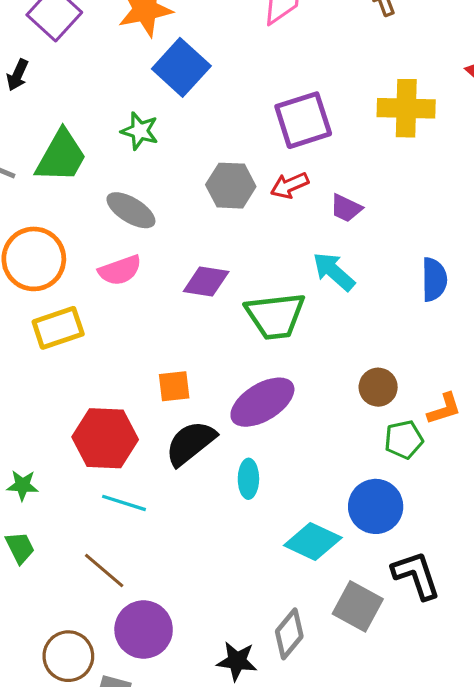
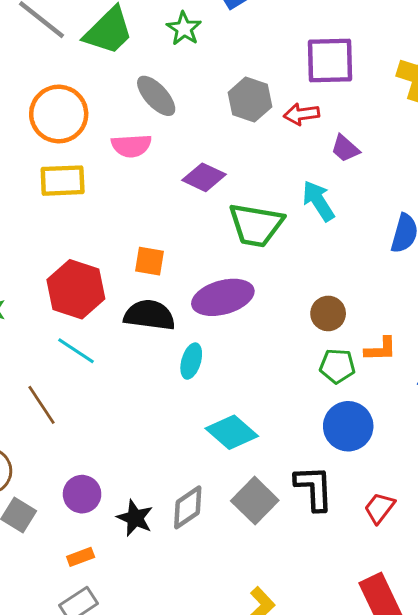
black semicircle: (190, 443) -> (149, 315), turned 30
blue circle: (376, 506) -> (348, 426), moved
purple circle: (144, 630) -> (82, 494), moved, size x0.7

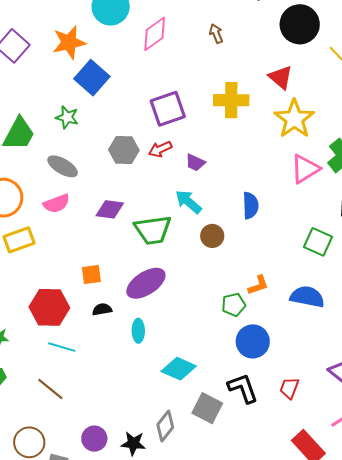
brown circle: (328, 313) -> (212, 236), moved
black semicircle: (149, 315) -> (102, 309), size x0.6

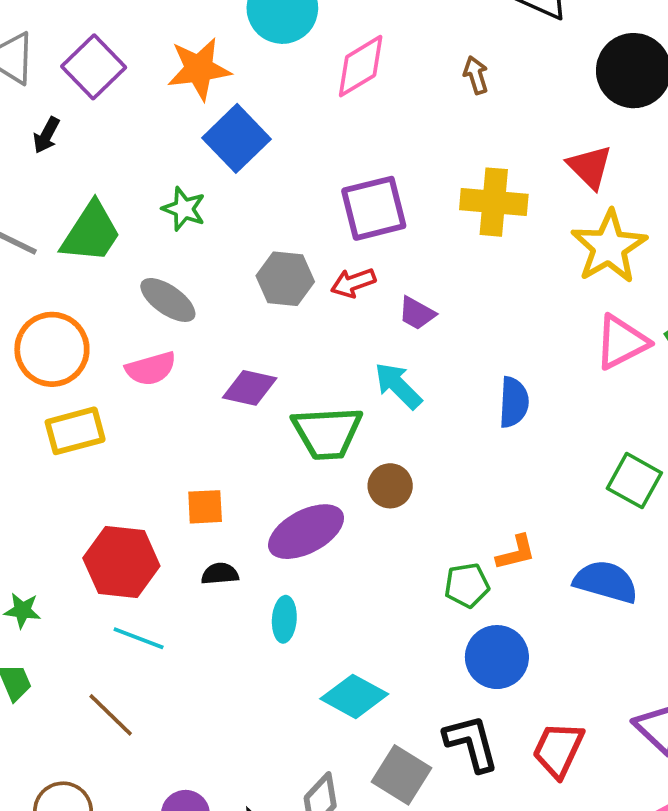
brown circle: (212, 236) -> (390, 486), moved
red trapezoid: (289, 388) -> (558, 750), size x1.4

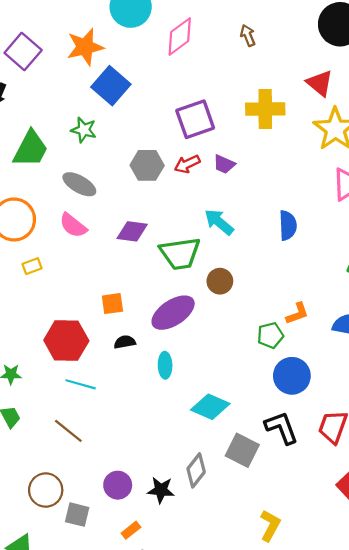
purple trapezoid: (417, 313) -> (224, 164), moved
pink semicircle: (151, 369) -> (73, 225), turned 60
yellow rectangle: (75, 431) -> (32, 266), size x0.6

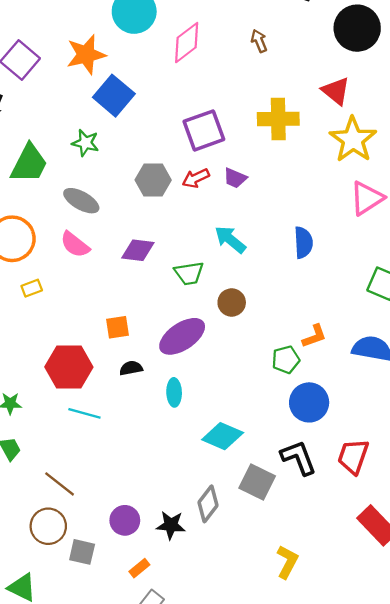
green trapezoid: (180, 253) -> (189, 273), size x0.7
brown line: (68, 431) -> (60, 484), moved

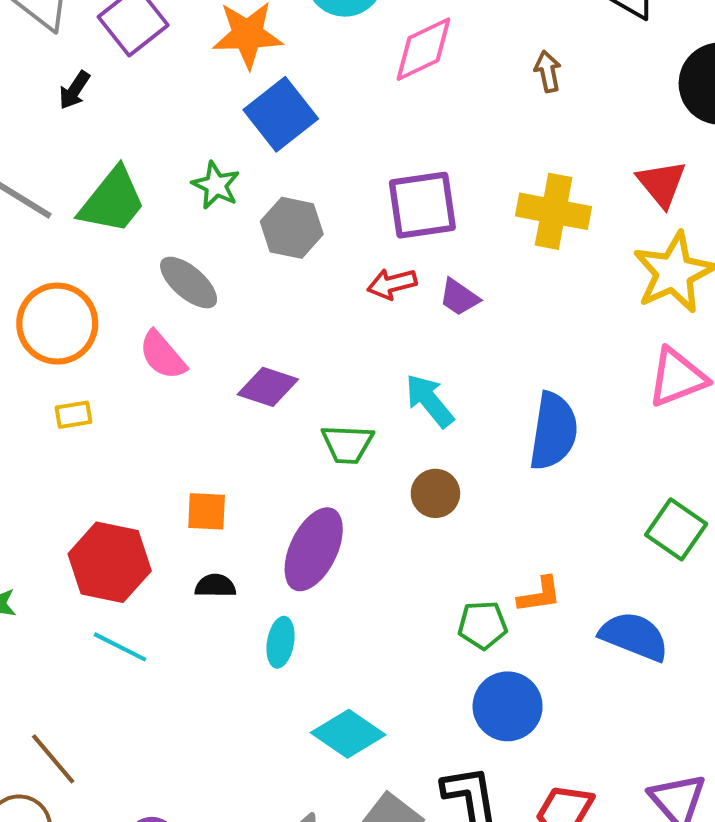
gray hexagon: (153, 180) -> (292, 228), moved
blue semicircle: (303, 243) -> (553, 431), size x1.4
brown circle: (232, 302) -> (435, 493), moved
purple ellipse: (182, 336) -> (314, 549), turned -42

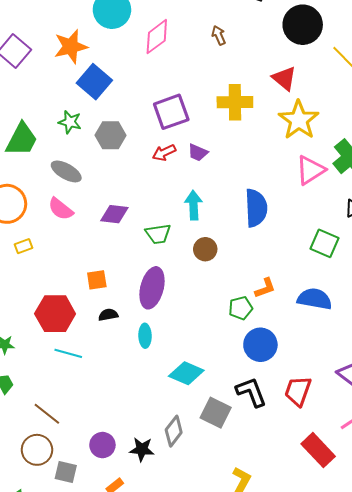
cyan arrow: (430, 401) -> (193, 205), turned 48

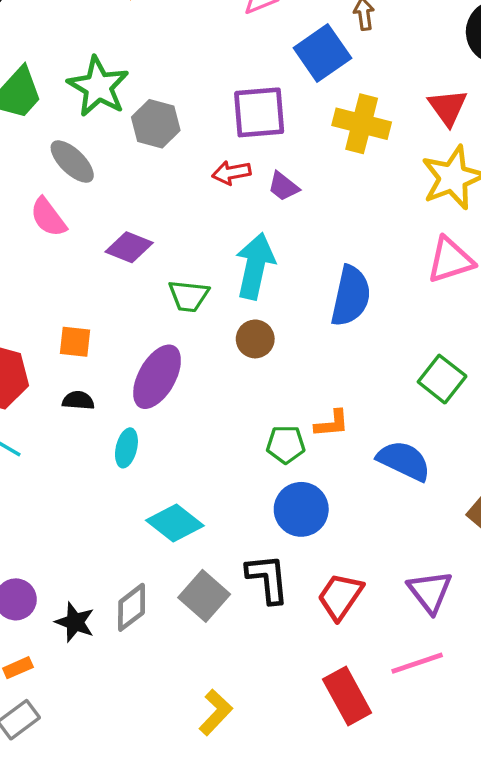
blue square: (94, 82) -> (322, 53), moved
green star: (70, 122) -> (98, 87), size x1.6
cyan arrow: (193, 205) -> (255, 266), size x1.4

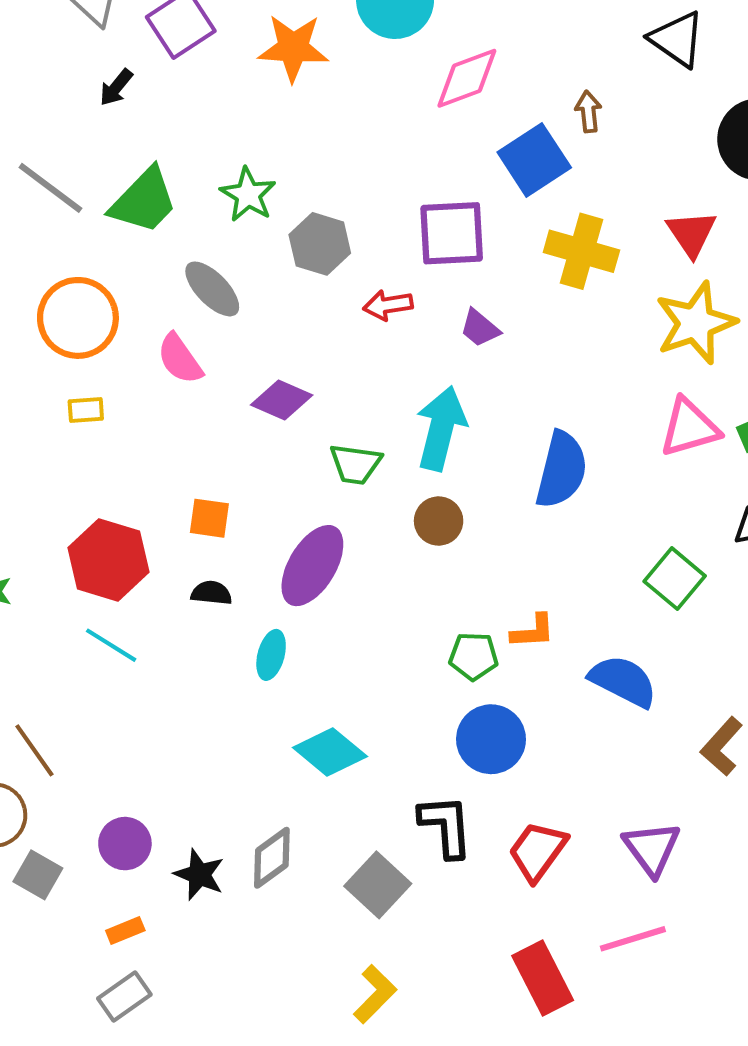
green star: (98, 87) -> (248, 195), size x0.7
red arrow: (231, 173) -> (388, 305), moved
gray square: (204, 596) -> (378, 885), moved

